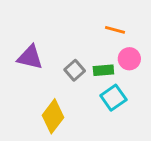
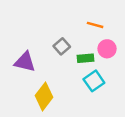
purple triangle: (30, 57) -> (25, 62), moved
gray square: (75, 70) -> (62, 46), moved

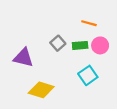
green rectangle: (86, 58) -> (80, 45), moved
yellow diamond: (44, 96) -> (41, 90), turned 70

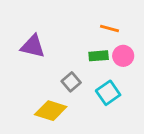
gray square: (58, 43) -> (71, 82), moved
purple triangle: (23, 58) -> (33, 46), moved

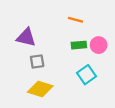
orange line: (109, 28) -> (76, 20), moved
gray square: (71, 82) -> (37, 62), moved, turned 32

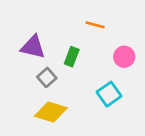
green rectangle: (79, 45) -> (72, 57), moved, turned -64
gray square: (37, 62) -> (47, 77), turned -32

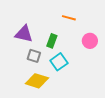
gray square: (47, 77) -> (34, 56), turned -32
cyan square: (109, 94) -> (59, 62), moved

